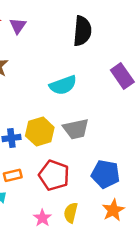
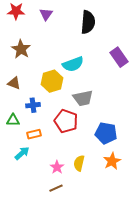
purple triangle: (18, 26) -> (46, 14), moved
yellow hexagon: (40, 132) -> (52, 81), moved
red pentagon: (54, 175) -> (66, 121), moved

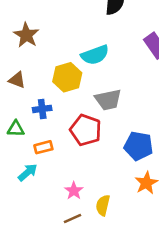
yellow semicircle: (79, 163) -> (103, 205), moved

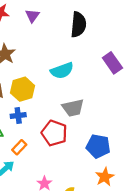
yellow hexagon: (67, 77) -> (23, 89), moved
orange rectangle: (43, 147) -> (19, 147), turned -32

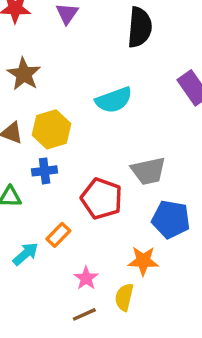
gray trapezoid: (73, 108) -> (148, 171), moved
orange rectangle: (19, 147) -> (58, 235), moved
orange star: (105, 177) -> (143, 261), moved, turned 30

